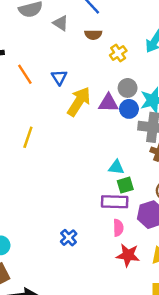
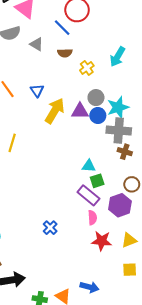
purple rectangle: (115, 202) -> (88, 195), turned 40

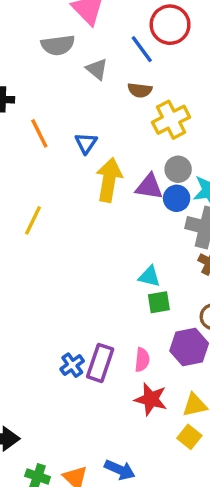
yellow cross: (87, 68) -> (171, 120), size x1.5
yellow arrow: (55, 111) -> (109, 180), turned -30
purple rectangle: (88, 195) -> (100, 363), moved, turned 60
yellow square: (130, 270) -> (189, 437), moved, turned 32

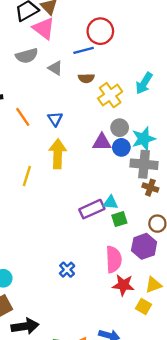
blue line: (142, 49) -> (84, 50), turned -60
yellow arrow: (109, 180) -> (58, 154), moved
pink semicircle: (142, 360) -> (114, 259), size x1.6
purple rectangle: (100, 363) -> (92, 209), moved, turned 55
yellow square: (189, 437) -> (144, 306), moved

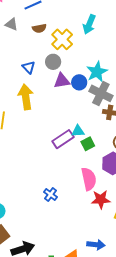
blue triangle: (55, 119) -> (29, 67), moved
gray circle: (120, 128) -> (53, 62), moved
gray cross: (144, 164) -> (101, 93), turned 30

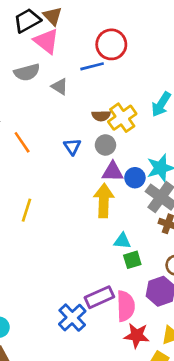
brown semicircle: (39, 28) -> (101, 116), moved
yellow arrow: (26, 97) -> (104, 201), moved
purple rectangle: (63, 139) -> (99, 297), moved
blue cross: (51, 194) -> (72, 318), size x1.5

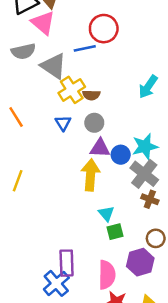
gray triangle: (60, 87) -> (54, 66), size x1.6
yellow cross: (122, 118) -> (72, 90), moved
cyan triangle: (122, 241) -> (106, 214), turned 42
purple rectangle: (99, 297) -> (67, 263), moved, turned -70

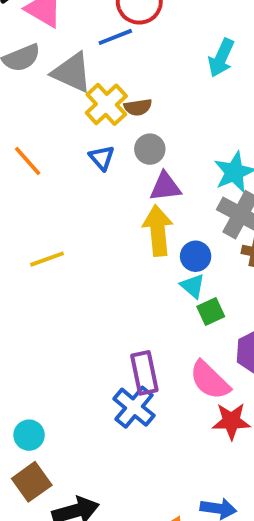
cyan arrow: (148, 87) -> (221, 58), moved
blue circle: (121, 155) -> (196, 256), moved
yellow line: (18, 181) -> (47, 259), turned 60
pink semicircle: (107, 275) -> (210, 380), turned 144

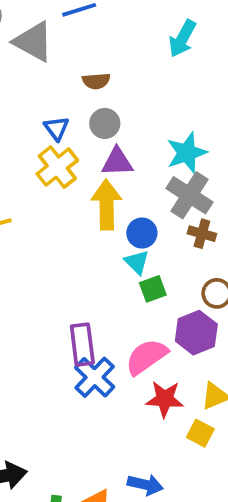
yellow cross: (106, 104) -> (57, 167), moved
pink semicircle: (210, 380) -> (146, 357), turned 96
blue cross: (134, 407) -> (95, 377), moved

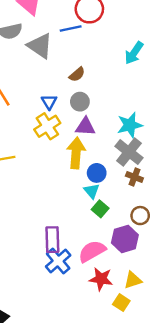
brown semicircle: (96, 81) -> (77, 74), turned -42
green square: (153, 289) -> (100, 209), turned -35

